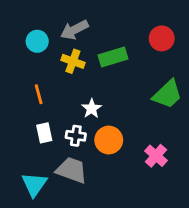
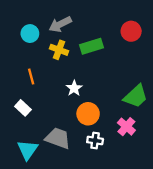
green trapezoid: (167, 94) -> (136, 96), moved
white rectangle: (44, 133) -> (23, 108), moved, turned -35
white cross: (76, 136) -> (95, 141), moved

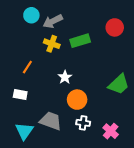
cyan circle: (30, 34) -> (31, 15), moved
orange line: (31, 77) -> (27, 67), turned 48
white rectangle: (23, 108) -> (20, 94), turned -32
pink cross: (126, 127) -> (111, 131), moved

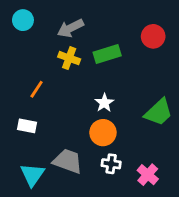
cyan circle: (31, 15) -> (23, 20), moved
white star: (65, 77) -> (104, 103), moved

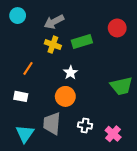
white star: (104, 103) -> (71, 73), moved
green trapezoid: (159, 112) -> (121, 86), turned 30
orange circle: (103, 133) -> (65, 96), moved
gray trapezoid: (68, 161) -> (52, 123), turned -105

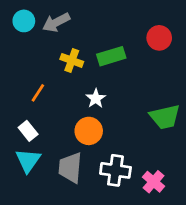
gray arrow: (54, 22) -> (56, 22), moved
white rectangle: (21, 96) -> (28, 131), turned 40
white cross: (85, 125) -> (115, 170), size x1.5
cyan triangle: (25, 134) -> (28, 161), moved

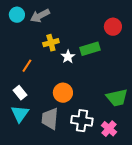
green rectangle: (111, 56) -> (90, 49), moved
yellow cross: (72, 60) -> (51, 43), turned -35
white star: (96, 99) -> (68, 57), moved
green trapezoid: (165, 117) -> (117, 98), moved

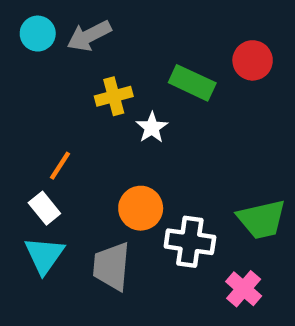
green rectangle: (90, 49) -> (192, 83), moved, turned 42
orange line: (27, 66) -> (60, 166), moved
white cross: (82, 121) -> (190, 242), moved

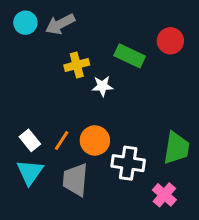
white star: (152, 128) -> (102, 86), turned 30
orange line: (60, 166) -> (62, 140), moved
green trapezoid: (262, 219) -> (176, 148), turned -68

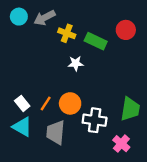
yellow cross: (77, 65) -> (67, 33), moved, turned 36
cyan triangle: (30, 172) -> (22, 127), turned -35

